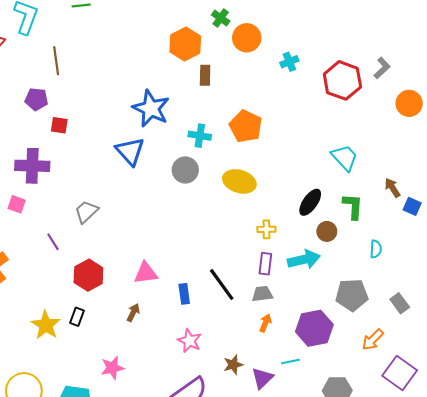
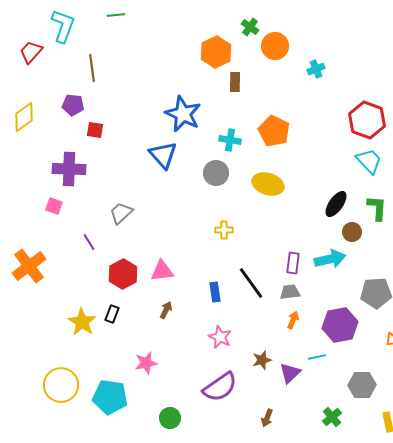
red hexagon: (342, 80) -> (367, 120), moved
yellow cross: (266, 229) -> (224, 230), moved
pink triangle: (146, 273) -> (162, 271), moved

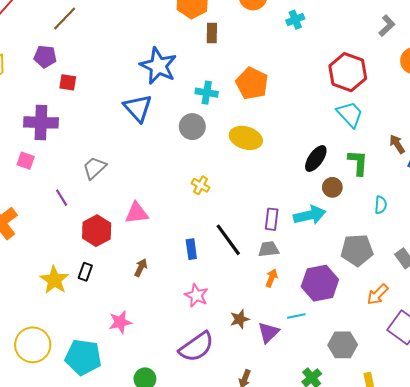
brown line: (92, 68) -> (65, 19), turned 52
yellow cross: (224, 230) -> (201, 185), turned 30
pink triangle: (162, 271) -> (137, 213), moved

